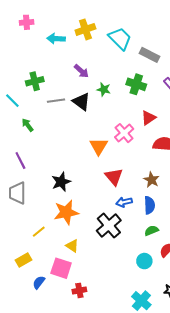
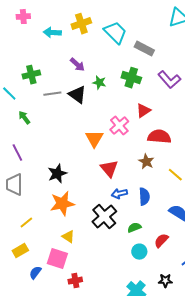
brown star: (151, 180) -> (146, 162), moved
green semicircle: (151, 231) -> (134, 228), moved
yellow line: (39, 232) -> (26, 223), moved

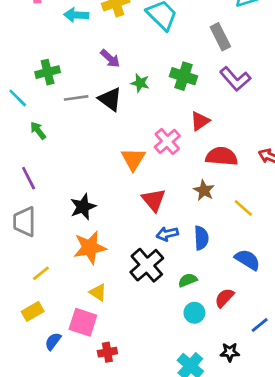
gray rectangle: (144, 49) -> (220, 37), moved, turned 36

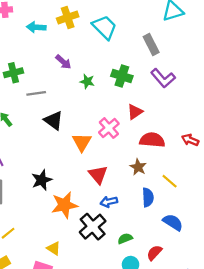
black triangle: (110, 99) -> (54, 120), moved
blue semicircle: (201, 238) -> (148, 197), moved
orange star: (90, 247) -> (64, 205), moved

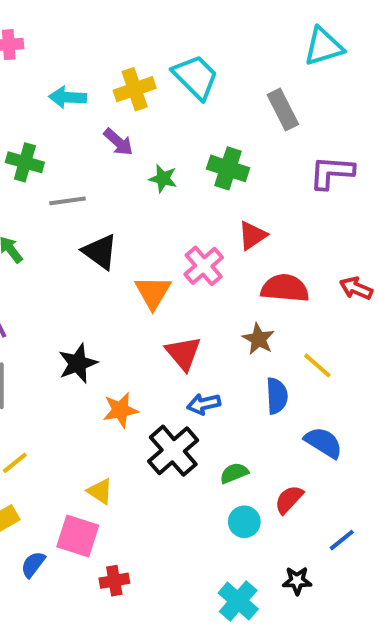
yellow cross: (68, 17) -> (135, 89), moved
cyan arrow: (36, 27) -> (68, 97), moved
green cross: (13, 73) -> (25, 162), turned 30
purple L-shape: (163, 78) -> (332, 172), moved, turned 135
orange star: (64, 205) -> (120, 410), size x0.7

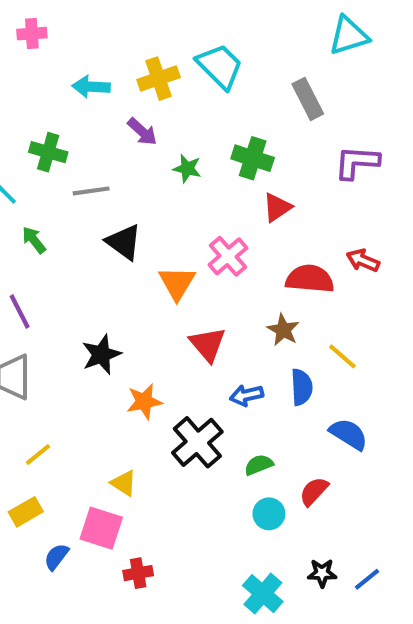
red triangle: (252, 235) -> (277, 207), moved
red arrow: (356, 288) -> (363, 260), moved
blue arrow: (204, 404) -> (246, 395), moved
blue line: (342, 540) -> (367, 579), moved

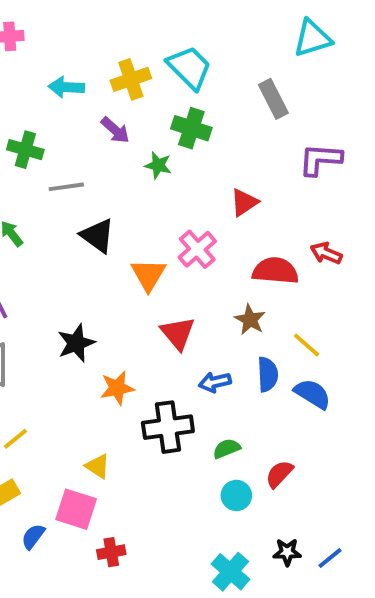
green cross: (253, 158) -> (191, 128), moved
blue semicircle: (349, 434) -> (313, 394), moved
black cross: (197, 442) -> (168, 427), turned 33

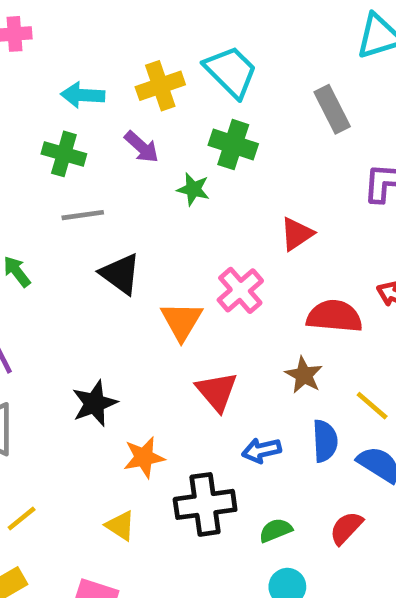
green cross: (25, 150) -> (64, 154), moved
yellow triangle: (98, 466) -> (120, 526), moved
red semicircle: (279, 474) -> (346, 528), moved

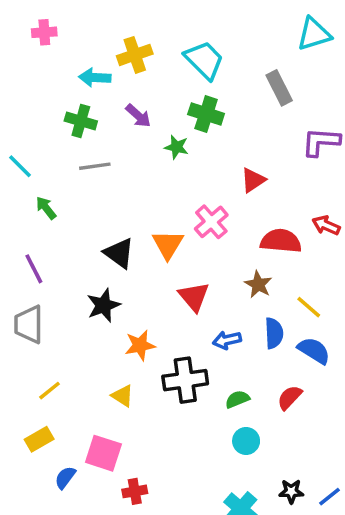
yellow cross: (160, 86) -> (135, 55), moved
black triangle: (120, 274) -> (119, 253), moved

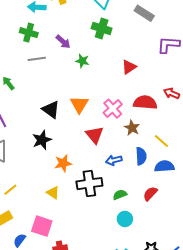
gray rectangle: (279, 88) -> (144, 13), turned -30
purple arrow: (138, 116) -> (63, 42), moved
green star: (177, 147) -> (82, 61), moved
pink cross: (211, 222) -> (113, 109), moved
blue semicircle: (314, 351) -> (164, 166), turned -36

